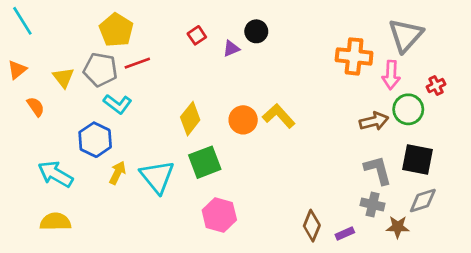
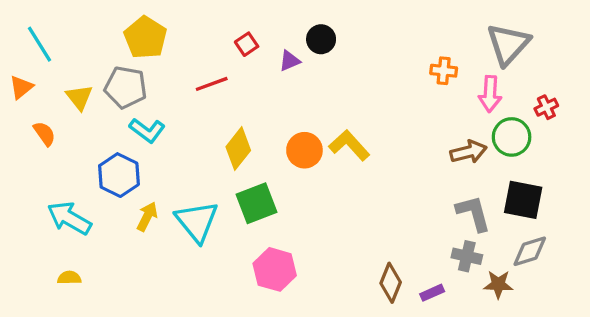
cyan line: (22, 21) -> (39, 44), moved
orange cross: (354, 56) -> (444, 71), size x0.6
red line: (137, 63) -> (212, 84), moved
yellow semicircle: (55, 222) -> (69, 278), size x0.6

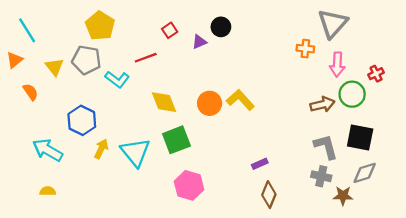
gray triangle: (508, 44) -> (333, 23), moved
cyan L-shape: (147, 130) -> (117, 79), moved
yellow diamond: (238, 149) -> (164, 102), turned -60
purple rectangle: (432, 293) -> (260, 164), moved

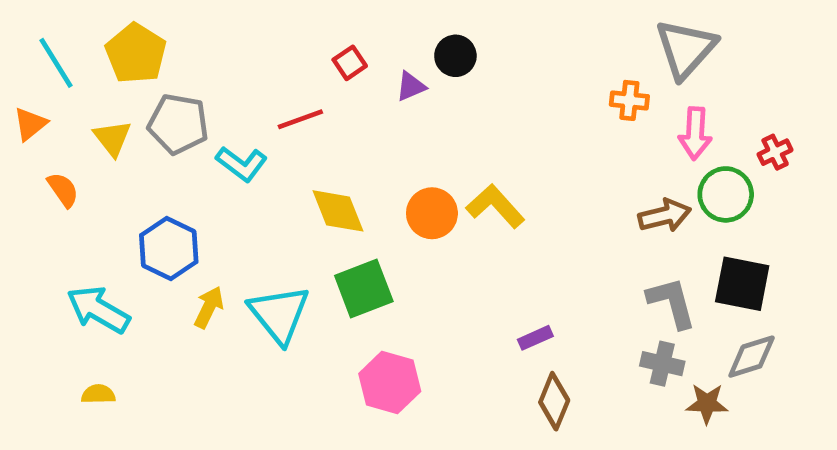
yellow pentagon: (100, 26) -> (136, 53), moved

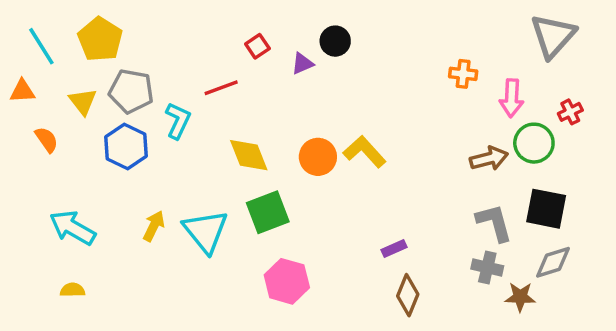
gray triangle: (686, 49) -> (553, 36), moved
orange triangle: (30, 124) -> (22, 91), turned 36
cyan L-shape: (242, 164) -> (178, 121), turned -102
blue hexagon: (169, 248) -> (126, 146), moved

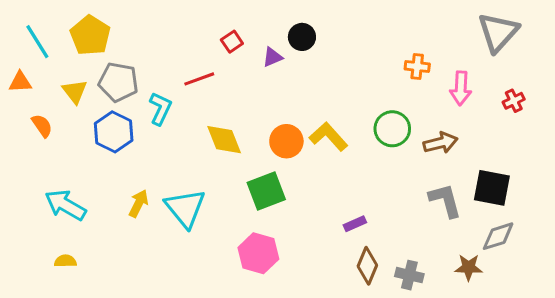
green circle: (534, 143) -> (392, 129), moved
green square: (268, 212) -> (266, 191), moved
gray cross: (487, 267) -> (409, 275), moved

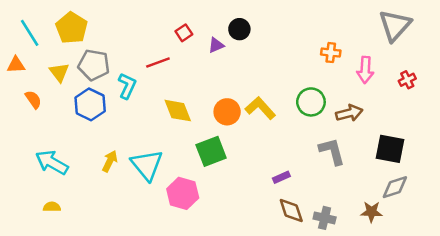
gray L-shape: (445, 200) -> (332, 151), moved
pink hexagon: (258, 253) -> (183, 193), moved
brown diamond: (367, 266) -> (291, 211), turned -40

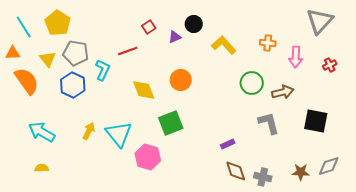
orange semicircle: (33, 99) -> (27, 81), size x1.8
yellow L-shape: (260, 108) -> (224, 45), moved
orange circle: (227, 112) -> (181, 80), moved
gray diamond: (395, 187) -> (329, 166), moved

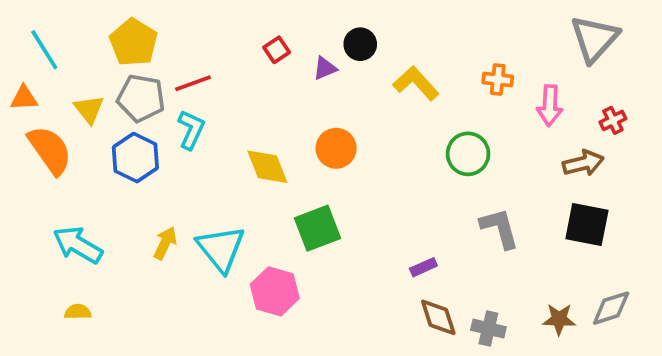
yellow pentagon: (58, 23) -> (134, 42), moved
red line: (128, 51) -> (193, 83), moved
brown arrow: (283, 92) -> (583, 163), moved

